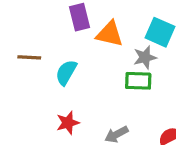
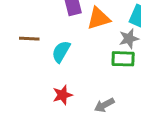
orange triangle: (110, 34) -> (99, 18), turned -30

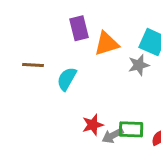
green rectangle: (123, 59) -> (131, 129), moved
red star: (62, 95) -> (93, 125), moved

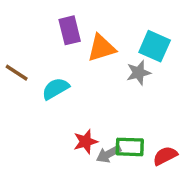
brown line: (33, 65) -> (17, 73), turned 30
cyan semicircle: (67, 79) -> (56, 89), turned 30

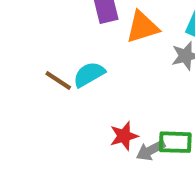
brown line: (17, 73) -> (58, 81), moved

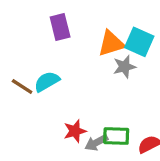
orange triangle: (142, 27) -> (111, 44), moved

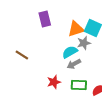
cyan semicircle: (47, 82) -> (70, 52), moved
gray arrow: (96, 143) -> (74, 64), moved

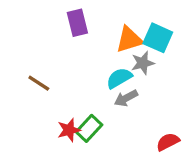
red star: (54, 82) -> (69, 130), moved
green rectangle: (79, 85) -> (89, 128), moved, turned -49

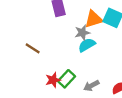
gray star: (143, 63) -> (82, 33), moved
gray arrow: (126, 98) -> (91, 86), moved

